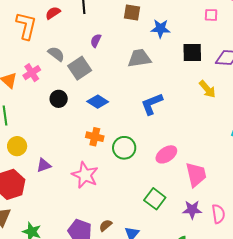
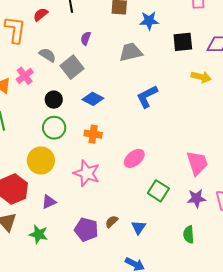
yellow arrow: (207, 89) -> (201, 77), turned -30
yellow circle: (17, 146) -> (41, 160), moved, size x1.4
green circle: (124, 148) -> (54, 128), moved
pink ellipse: (166, 154) -> (134, 158), moved
purple triangle: (44, 165) -> (49, 202), moved

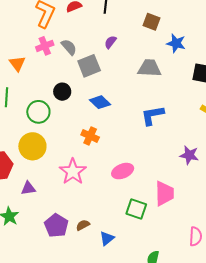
pink cross: (25, 76) -> (45, 46), moved
green circle: (54, 128) -> (38, 112), moved
pink trapezoid: (197, 163) -> (164, 193), moved
green square: (158, 191) -> (136, 209), turned -30
purple star: (196, 198) -> (189, 155), moved

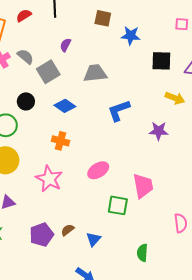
gray trapezoid: (150, 68) -> (95, 73), moved
purple star: (189, 155) -> (159, 131), moved
purple pentagon: (56, 226) -> (42, 235), turned 30

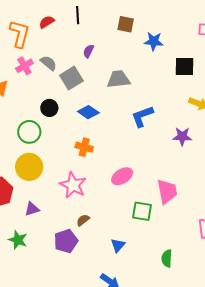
brown semicircle: (68, 230) -> (83, 220), moved

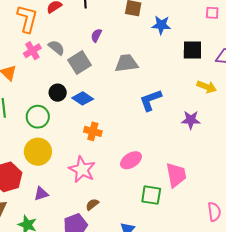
blue diamond: (88, 112) -> (83, 98), moved

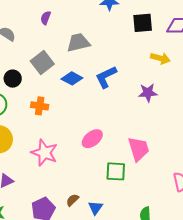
gray square: (79, 62) -> (42, 62), moved
blue diamond: (83, 98) -> (72, 78), moved
orange cross: (93, 131) -> (40, 106), moved
brown semicircle: (92, 204) -> (72, 200), moved

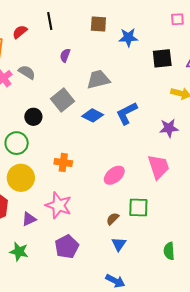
orange cross: (40, 106) -> (63, 162), moved
pink trapezoid: (139, 149) -> (159, 167), moved
pink star: (44, 153) -> (59, 205), moved
brown semicircle: (72, 200) -> (113, 219), moved

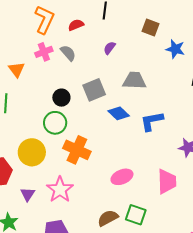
red semicircle: (20, 32) -> (76, 25), moved
green circle: (17, 143) -> (55, 123), moved
orange cross: (63, 162) -> (77, 150), size x1.5
purple triangle: (29, 219) -> (28, 194), turned -49
brown semicircle: (113, 219) -> (108, 218), size x1.5

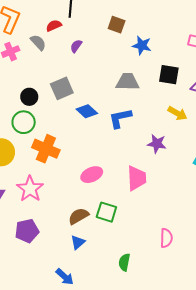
red semicircle: (76, 25) -> (54, 26), moved
gray semicircle: (68, 53) -> (38, 42), moved
gray trapezoid: (134, 81) -> (127, 82), moved

